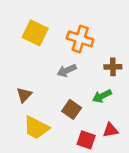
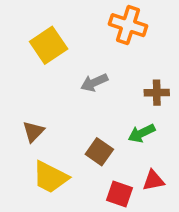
yellow square: (35, 33) -> (49, 45), turned 30
orange cross: (80, 39) -> (128, 25), moved
gray arrow: (67, 71) -> (94, 82), moved

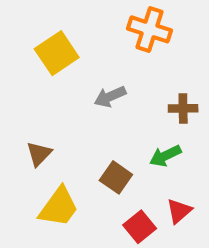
yellow trapezoid: (50, 177) -> (59, 207), turned -81
red triangle: (153, 180) -> (179, 211), turned -30
red square: (120, 194) -> (140, 227), turned 32

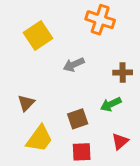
brown square: (116, 177) -> (78, 119), turned 36
red square: (140, 227) -> (82, 152), moved, turned 36

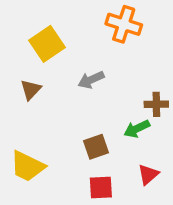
brown cross: (123, 73) -> (156, 104), moved
brown triangle: (26, 103) -> (31, 90), moved
yellow trapezoid: (39, 139) -> (27, 166), moved, turned 80

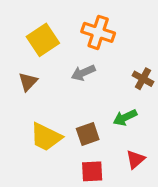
orange cross: (124, 24) -> (98, 32), moved
brown cross: (156, 104) -> (143, 79), moved, turned 30
yellow trapezoid: (27, 166) -> (46, 137), moved

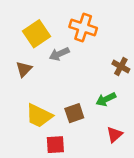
gray arrow: (83, 73) -> (59, 54), moved
red square: (92, 171) -> (55, 145), moved

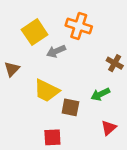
brown triangle: (24, 69) -> (12, 69), moved
brown square: (74, 113) -> (70, 107), turned 30
yellow trapezoid: (39, 116) -> (47, 91), moved

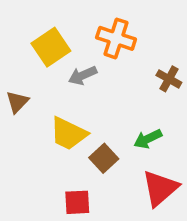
brown cross: (115, 63) -> (169, 79), moved
brown square: (70, 107) -> (104, 158), turned 36
red triangle: (109, 128) -> (160, 188), size x1.6

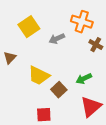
orange cross: (116, 38) -> (82, 22), moved
gray arrow: (83, 75) -> (57, 39), moved

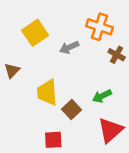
yellow trapezoid: (39, 76) -> (47, 92), turned 60

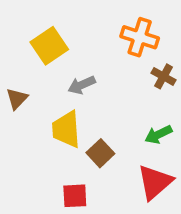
gray arrow: (69, 47) -> (82, 85), moved
green arrow: (102, 96) -> (158, 134), moved

